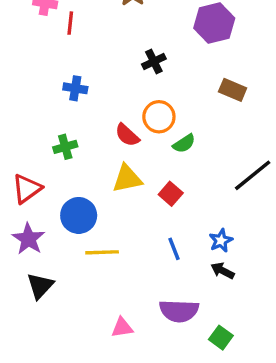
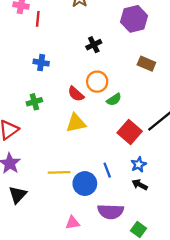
red square: (171, 194) -> (130, 132), moved, size x1.5
blue circle: (79, 215) -> (85, 184), moved

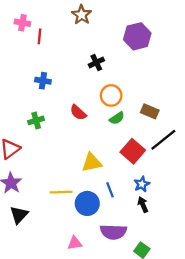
brown rectangle: (146, 64) -> (150, 111), moved
orange circle: (97, 82) -> (111, 95), moved
yellow triangle: (76, 123) -> (92, 163), moved
black arrow: (140, 185) -> (143, 205), turned 40

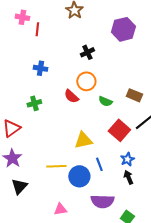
orange circle: (111, 95) -> (86, 81), moved
green semicircle: (117, 118) -> (105, 101), turned 56
pink triangle: (75, 243) -> (60, 209), moved

